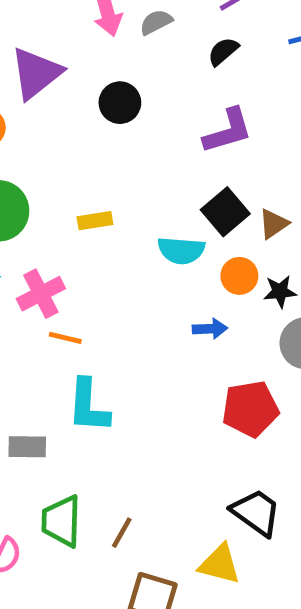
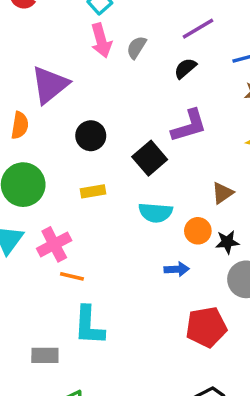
gray semicircle: (156, 22) -> (136, 47), turned -30
black circle: (120, 103) -> (91, 136), moved
black square: (225, 212) -> (150, 158), moved

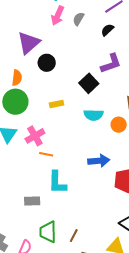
pink arrow: (101, 40) -> (58, 16), turned 42
orange semicircle: (20, 125) -> (17, 78), moved
black circle: (91, 136) -> (47, 63), moved
blue arrow: (177, 269) -> (99, 161), moved, size x1.5

